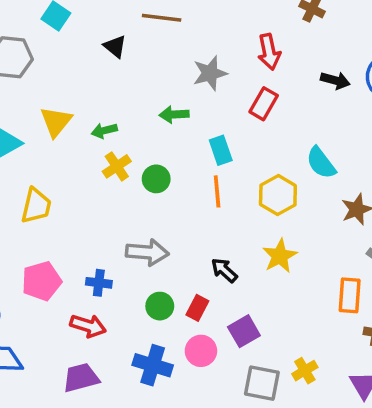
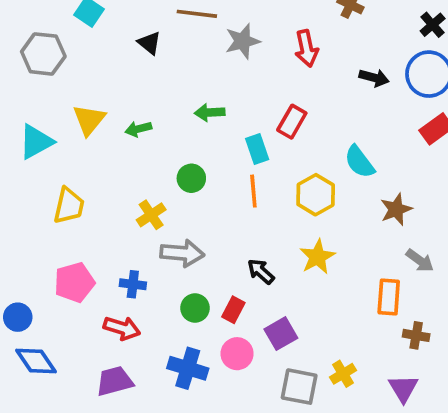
gray star: (210, 73) -> (243, 41), moved
red rectangle: (264, 104) -> (292, 122), moved
yellow cross: (117, 166) -> (151, 215), moved

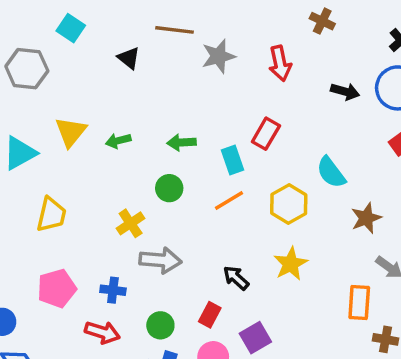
green arrow: (210, 112) -> (182, 142), moved
orange line: (253, 191) -> (229, 200), turned 64
green circle: (195, 308) -> (160, 325), moved

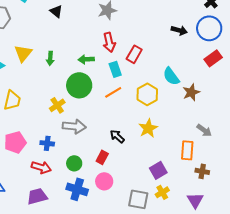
red arrow: (280, 63) -> (109, 42), moved
green arrow: (118, 141) -> (50, 58), turned -72
green circle: (169, 188) -> (79, 85), size x1.6
brown star: (366, 218) -> (191, 92), moved
purple square: (255, 338) -> (158, 170), moved

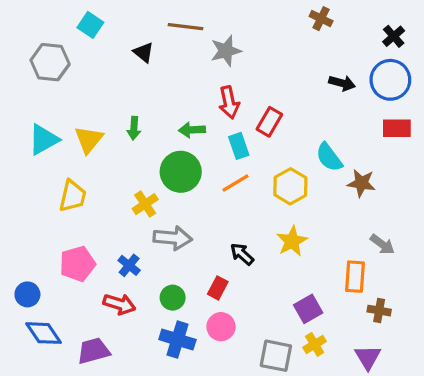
yellow triangle: (23, 53) -> (89, 140), moved
red rectangle: (213, 58) -> (397, 128), turned 36
brown star: (191, 92) -> (361, 183), turned 30
blue cross: (47, 143) -> (129, 265), turned 32
purple trapezoid: (37, 196) -> (94, 351), moved

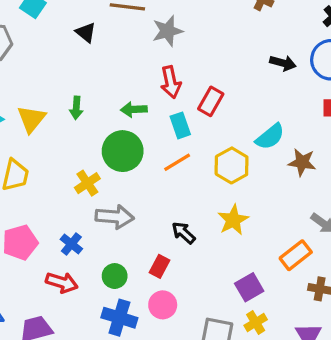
cyan semicircle: (329, 157) -> (270, 137), turned -92
orange rectangle: (355, 277) -> (296, 255), turned 48

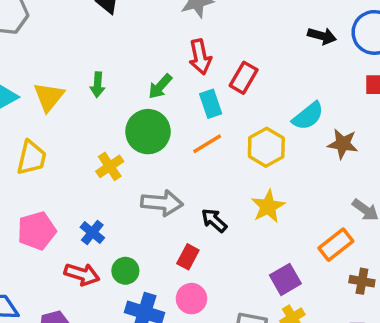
green arrow: (134, 109) -> (160, 86), turned -45
gray arrow: (115, 217) -> (162, 203), moved
green circle: (115, 276) -> (125, 271), moved

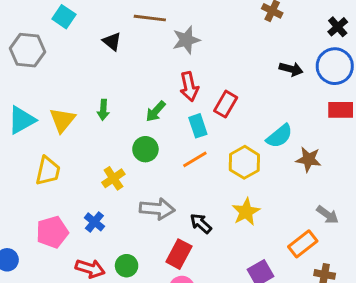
green circle: (148, 132) -> (145, 149), size x0.7
blue cross: (92, 232) -> (94, 222), moved
red rectangle: (188, 257) -> (179, 254), size x1.4

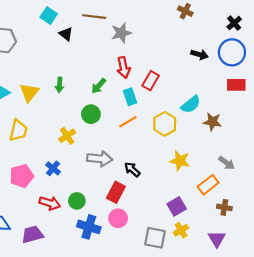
cyan square: (64, 17) -> (49, 15), moved
yellow star: (246, 212) -> (180, 161), moved, turned -30

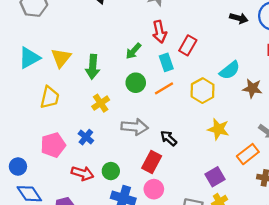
green arrow: (60, 85) -> (93, 67), moved, size x1.5
green circle: (91, 114) -> (136, 83), moved

